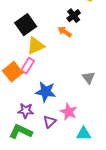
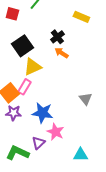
black cross: (74, 16) -> (57, 37), moved
purple star: (26, 111) -> (13, 113), moved
pink star: (69, 112) -> (55, 132), moved
purple triangle: (50, 122) -> (38, 143), moved

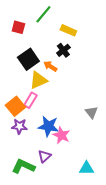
yellow rectangle: (81, 17) -> (68, 30), moved
orange arrow: (61, 53) -> (50, 66), moved
pink star: (55, 132) -> (61, 135), moved

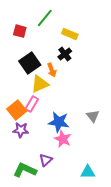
orange arrow: (50, 66) -> (52, 70), turned -144
blue star: (48, 126) -> (59, 122), moved

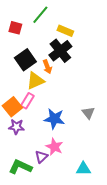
black cross: (65, 54) -> (60, 51), size x1.6
pink star: (63, 139) -> (54, 147), moved

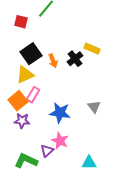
yellow rectangle: (65, 31) -> (92, 49), moved
black cross: (60, 51) -> (75, 59), moved, size x0.7
yellow triangle: (35, 81) -> (25, 75), moved

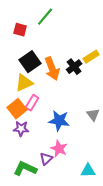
yellow rectangle: (92, 49) -> (91, 57), turned -56
orange arrow: (53, 61) -> (52, 69), size x1.6

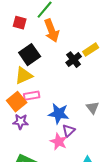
orange arrow: (52, 69) -> (52, 31), moved
pink rectangle: (32, 103) -> (32, 96), turned 49
purple triangle: (46, 159) -> (69, 131), moved

